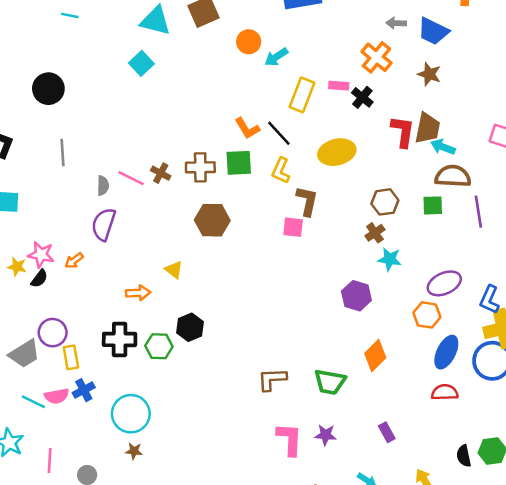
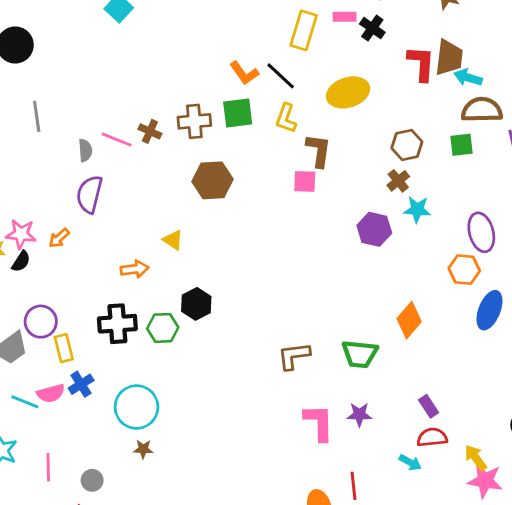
purple ellipse: (444, 283) -> (481, 232), turned -76
purple hexagon: (356, 296) -> (374, 229), moved
red semicircle: (445, 392) -> (432, 437), moved

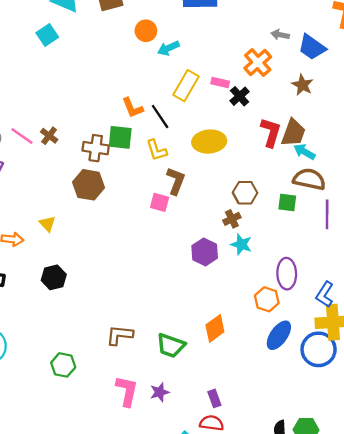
yellow L-shape: (286, 118) -> (157, 150), turned -50
brown cross: (194, 121) -> (96, 148), moved
green hexagon: (163, 328) -> (63, 365), moved
purple star: (359, 414) -> (160, 392), turned -30

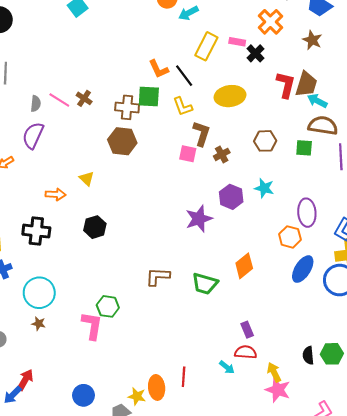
brown cross: (232, 219) -> (222, 154), moved
pink L-shape: (127, 391) -> (92, 326), moved
purple star: (160, 392) -> (199, 219), moved, size x1.5

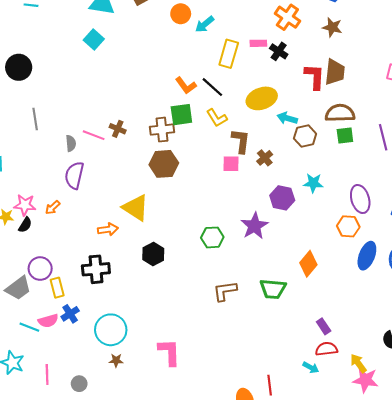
cyan arrow: (317, 101) -> (287, 118), moved
brown semicircle: (323, 126) -> (340, 113), moved
yellow triangle: (87, 179) -> (136, 208), size x1.8
green hexagon: (108, 306) -> (212, 237), moved

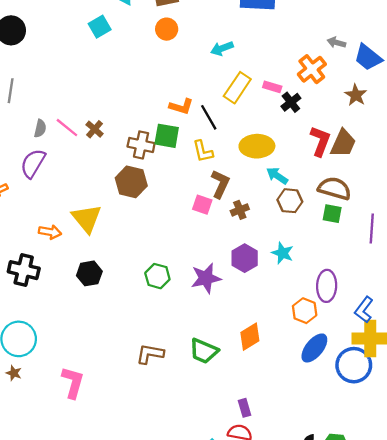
orange circle: (181, 14) -> (167, 29), moved
orange L-shape: (186, 85) -> (181, 107), turned -55
brown L-shape: (225, 291) -> (150, 354), moved

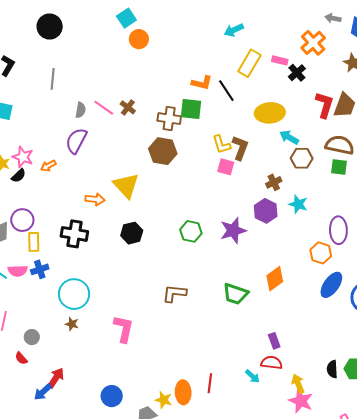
orange circle: (167, 29) -> (139, 39), moved
yellow L-shape: (203, 151) -> (221, 144), moved
brown cross: (240, 210) -> (274, 182), moved
brown L-shape: (150, 354) -> (174, 293), moved

